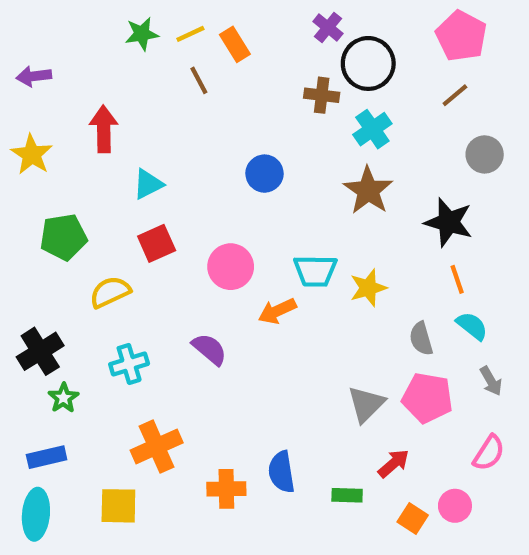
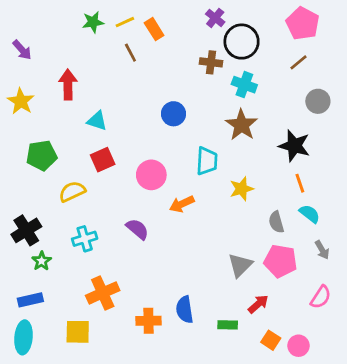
purple arrow: (34, 76) -> (22, 50), turned -125
cyan cross: (372, 129) -> (244, 85), turned -35
cyan triangle: (148, 184) -> (97, 121), turned 45
cyan trapezoid: (315, 271) -> (207, 161), moved, turned -88
pink circle: (455, 506) -> (298, 346), moved

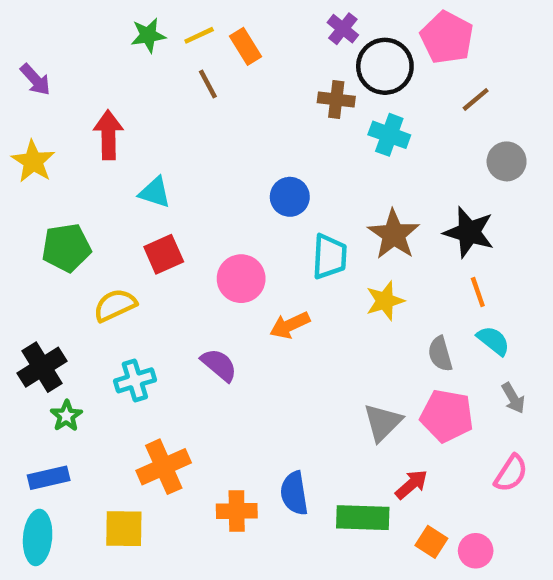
pink pentagon: (303, 23) -> (447, 38), moved
blue circle: (174, 114) -> (290, 197), moved
brown star: (242, 125) -> (394, 234), moved
green rectangle: (228, 325) -> (363, 518), size x1.6

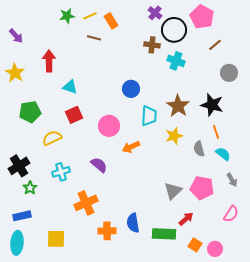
brown line: (208, 84) -> (94, 38), turned -48
gray semicircle: (440, 354) -> (199, 149), moved
orange cross: (164, 467) -> (86, 203), moved

